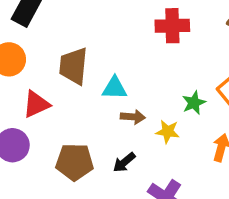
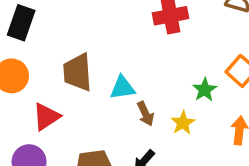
brown arrow: (133, 117) -> (145, 114), turned 70
yellow star: (168, 131) -> (183, 123), turned -30

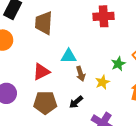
brown trapezoid: (78, 72) -> (44, 23), moved
red triangle: (46, 117) -> (41, 72), moved

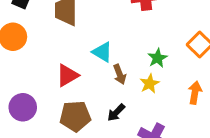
cyan triangle: (69, 56) -> (102, 52), turned 35
green star: (118, 64) -> (158, 58), moved

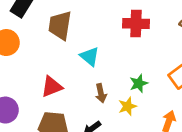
cyan triangle: (102, 52) -> (90, 56), moved

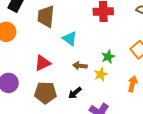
brown arrow: (101, 93) -> (80, 66), turned 112

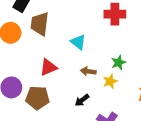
brown trapezoid: (46, 16) -> (40, 24), moved
brown pentagon: (45, 93) -> (38, 98), moved

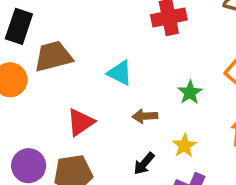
brown trapezoid: (40, 24) -> (53, 56), turned 80
yellow star: (110, 81) -> (184, 146), moved

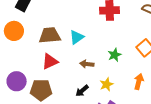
brown trapezoid: (53, 56) -> (50, 35), moved
cyan triangle: (120, 73) -> (77, 37), turned 49

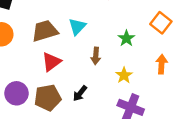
brown arrow: (87, 64) -> (96, 56), turned -80
black arrow: (82, 91) -> (80, 93), moved

